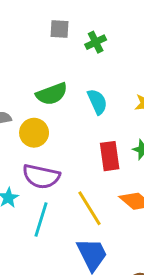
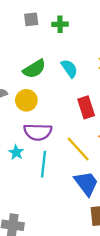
green cross: (96, 42) -> (60, 24), turned 35

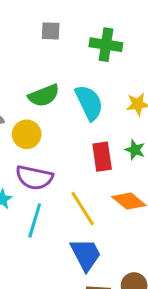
green cross: (60, 24) -> (106, 45), moved, size x1.5
cyan semicircle: (69, 68) -> (89, 103), size x1.4

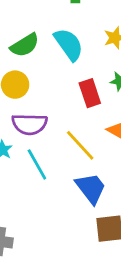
cyan line: (35, 220) -> (37, 164), turned -36

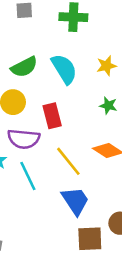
red rectangle: (90, 93) -> (52, 116), moved

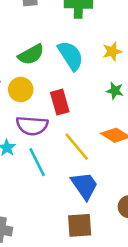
brown square: (90, 239) -> (80, 225), moved

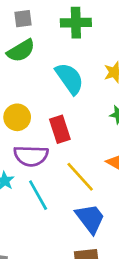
green semicircle: (31, 54) -> (21, 51), moved

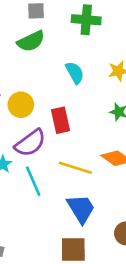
cyan semicircle: (70, 78) -> (75, 73), size x0.7
purple semicircle: (31, 156) -> (30, 143), turned -44
yellow line: (80, 177) -> (75, 168), turned -36

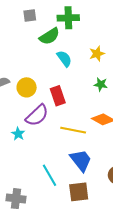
green semicircle: (31, 41) -> (49, 36), moved
cyan line: (33, 181) -> (49, 175), moved

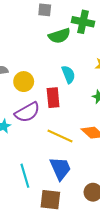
cyan semicircle: (64, 59) -> (68, 74), moved

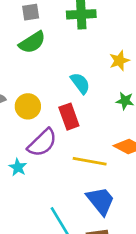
green semicircle: (59, 36) -> (32, 42), moved

